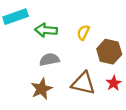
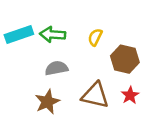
cyan rectangle: (16, 17) -> (19, 35), moved

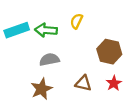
yellow semicircle: (95, 37) -> (76, 21), moved
brown triangle: (95, 95) -> (83, 83), size x0.7

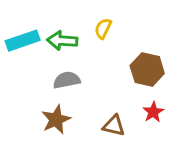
brown triangle: (83, 83) -> (114, 126), moved

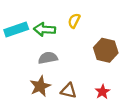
red star: (153, 112) -> (102, 92), moved
brown triangle: (114, 126) -> (69, 91), moved

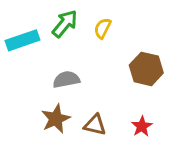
green arrow: (45, 29) -> (65, 24), moved, turned 125

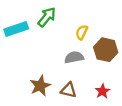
yellow semicircle: (103, 28) -> (82, 32), moved
gray semicircle: (66, 80) -> (74, 57), moved

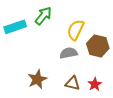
yellow semicircle: (82, 32) -> (76, 30), size x1.5
brown triangle: (69, 90) -> (73, 83), moved

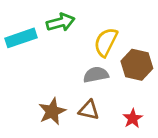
green arrow: (43, 16) -> (61, 22), turned 36
brown triangle: (73, 83) -> (89, 110), moved

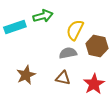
brown star: (52, 111) -> (26, 75), moved
red star: (133, 118) -> (94, 84), size x1.5

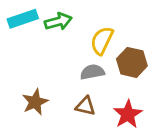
cyan rectangle: (15, 27) -> (23, 19), moved

